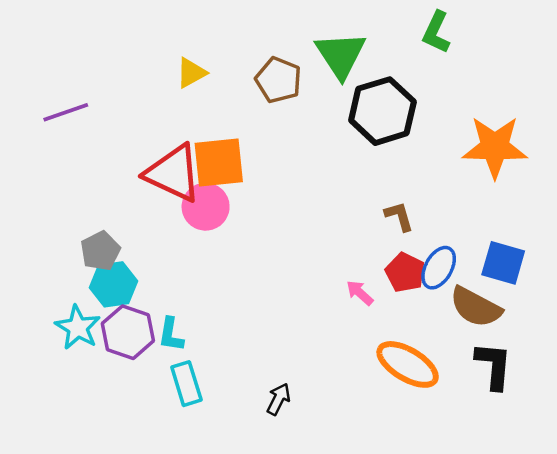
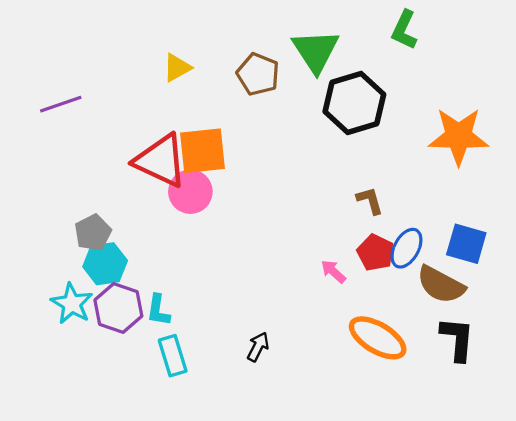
black arrow: (278, 399) -> (258, 347), moved

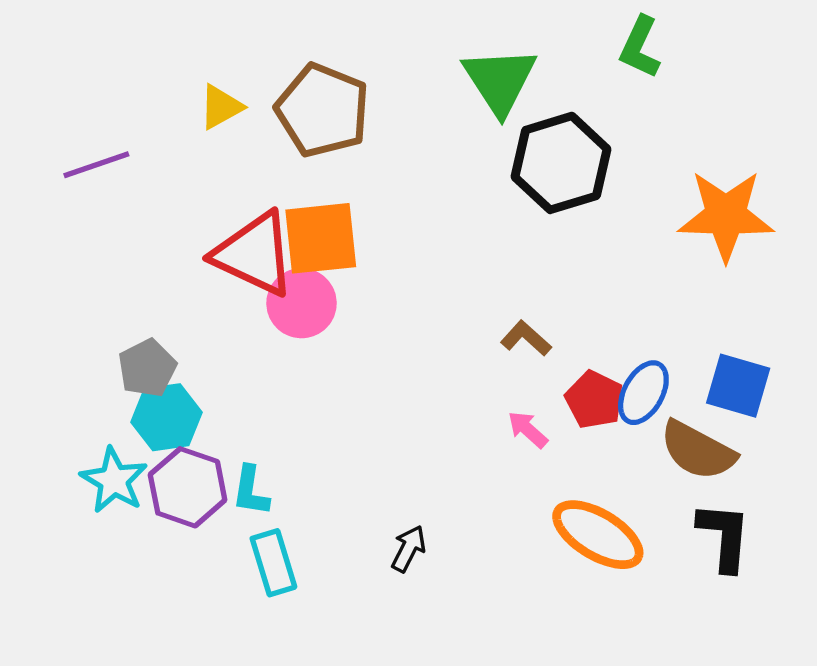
yellow triangle: (177, 68) -> (221, 107), moved
brown pentagon: (258, 74) -> (323, 110), moved, size x1.4
brown L-shape: (370, 201) -> (526, 338), moved, turned -32

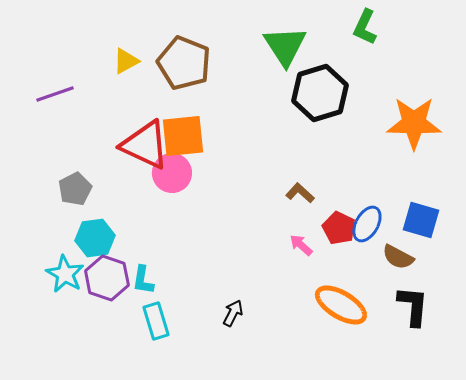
gray pentagon: (147, 368) -> (75, 189), moved
brown semicircle: (698, 450) -> (398, 257), size x0.7

